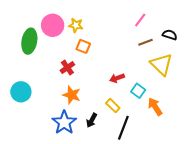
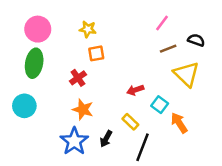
pink circle: (53, 25) -> (38, 29), moved
green ellipse: (29, 41) -> (34, 63), moved
orange square: (83, 46) -> (96, 53), turned -32

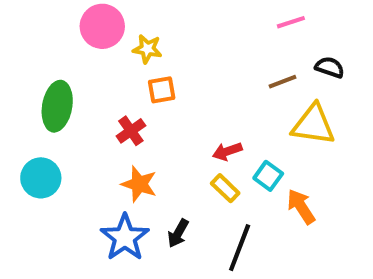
pink line: (162, 23) -> (291, 22), moved, turned 35
pink circle: (38, 29) -> (102, 26), moved
yellow triangle: (186, 74) -> (313, 125), turned -36
yellow rectangle: (130, 122) -> (225, 188), moved

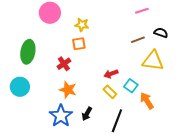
yellow star: (147, 49) -> (82, 25), moved

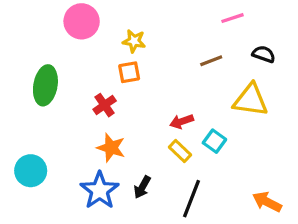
brown line: (138, 40) -> (211, 61), moved
cyan circle: (20, 87) -> (31, 171), moved
orange arrow: (147, 101) -> (267, 202), moved, turned -30

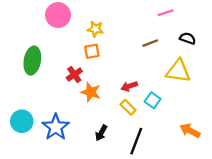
orange star: (111, 148) -> (91, 92), moved
blue star: (100, 190) -> (56, 127), moved
orange arrow: (267, 202) -> (190, 131), moved

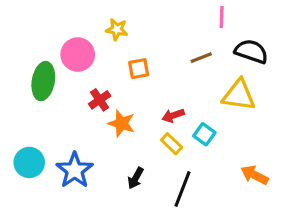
pink line: (165, 13) -> (222, 17), turned -70
pink circle: (58, 15) -> (78, 55), moved
yellow star: (95, 29) -> (117, 29), moved
black semicircle: (188, 38) -> (251, 51), size x1.5
orange square: (92, 51) -> (139, 69), moved

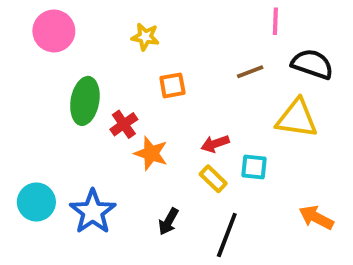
pink circle: (78, 55) -> (54, 31), moved
green ellipse: (43, 81) -> (85, 101), moved
cyan square: (204, 134) -> (254, 167), turned -30

